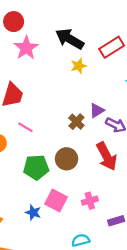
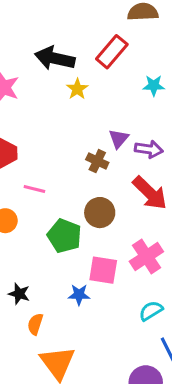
green pentagon: (36, 167) -> (64, 236), turned -30
pink cross: (90, 201) -> (146, 257), size x1.5

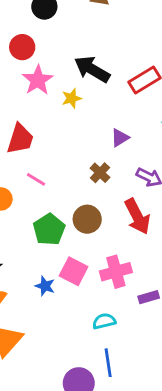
yellow star: (77, 89) -> (72, 98), moved
purple triangle: (119, 139) -> (120, 138), moved

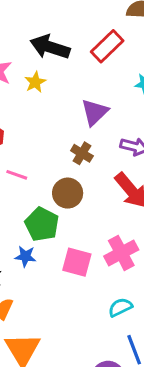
purple triangle: (120, 138) -> (95, 112), size x1.4
brown circle: (87, 219) -> (68, 193), moved
blue star: (45, 286) -> (25, 256), moved

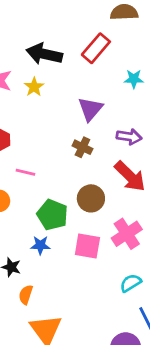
brown circle: (68, 193) -> (91, 198), moved

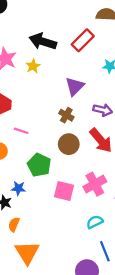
brown circle: (91, 198) -> (69, 144), moved
blue star: (40, 245) -> (18, 188), moved

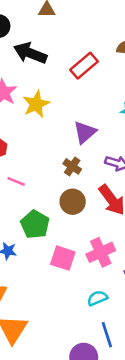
red rectangle: (83, 40) -> (84, 66), moved
black arrow: (43, 41) -> (30, 53), moved
yellow star: (33, 66) -> (36, 104), size x1.5

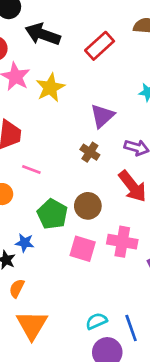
brown circle: (73, 202) -> (88, 206), moved
pink cross: (101, 252) -> (122, 242), turned 36
cyan semicircle: (97, 298) -> (96, 321), moved

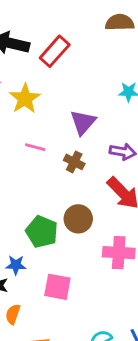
red rectangle: (100, 46) -> (55, 51), moved
pink line: (31, 170) -> (35, 147), moved
pink square: (83, 249) -> (57, 287), moved

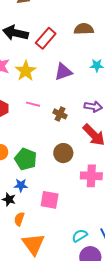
brown semicircle: (120, 22) -> (84, 29), moved
purple triangle: (83, 122) -> (63, 72), moved, turned 30
green pentagon: (42, 232) -> (26, 159), moved

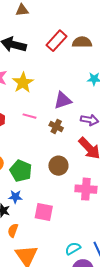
red rectangle: (46, 38) -> (57, 41), moved
purple triangle: (63, 72) -> (63, 100), moved

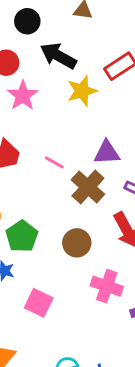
yellow star: (23, 83) -> (82, 91), moved
brown cross: (56, 127) -> (88, 187), size x1.6

